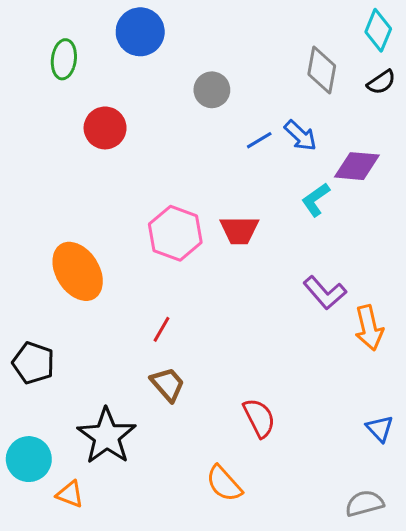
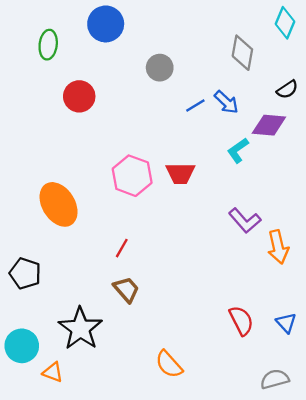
black semicircle: (381, 82) -> (287, 89), moved
red semicircle: (259, 418) -> (241, 321), moved

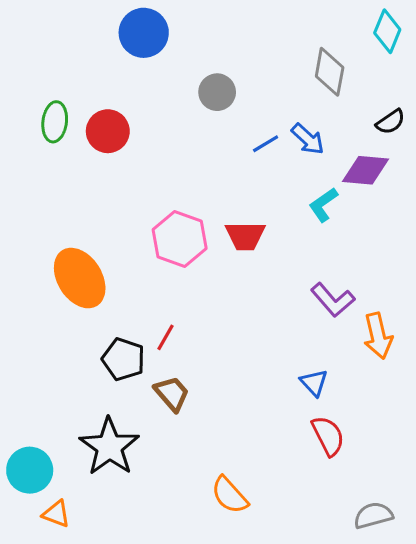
green ellipse: (48, 45) -> (55, 122), moved
black pentagon: (25, 273) -> (123, 359), moved
blue triangle: (286, 323) -> (314, 383), moved
orange triangle: (53, 372) -> (56, 514), moved

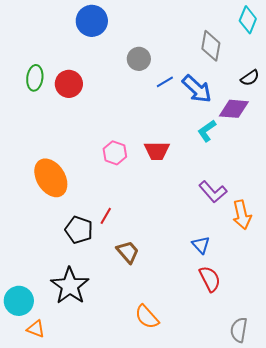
blue arrow: (308, 139) -> (197, 89), size x1.4
blue line: (266, 144) -> (165, 82), moved
pink hexagon: (180, 239) -> (115, 153), size x0.7
brown trapezoid: (172, 394) -> (128, 252), moved
gray semicircle: (373, 515) -> (239, 330), turned -65

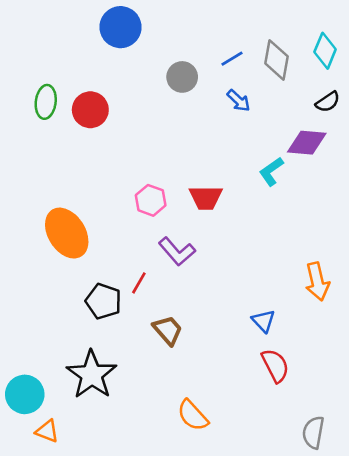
cyan diamond: (248, 20) -> (325, 51), moved
blue line: (165, 82) -> (232, 59), moved
blue arrow: (197, 89) -> (239, 101), moved, size x0.6
purple L-shape: (213, 192) -> (177, 251), moved

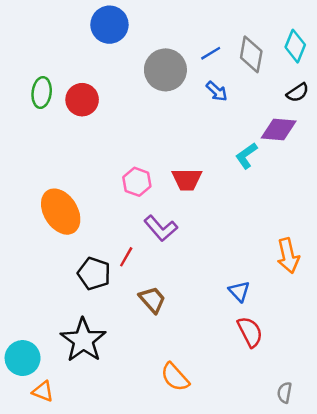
gray circle: (182, 77) -> (165, 70), size x1.5
gray semicircle: (313, 432) -> (285, 393), size x0.7

